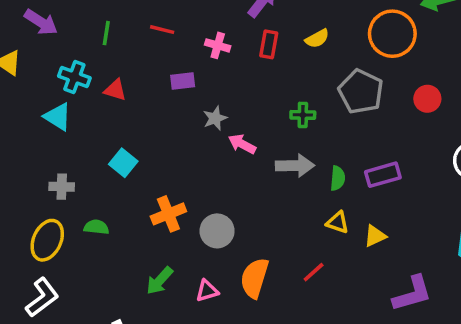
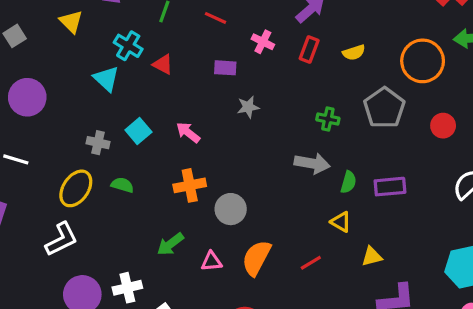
pink arrow: (242, 144) -> (188, 132), moved
cyan square: (123, 163) -> (138, 131), moved
yellow triangle: (375, 236) -> (372, 257), moved

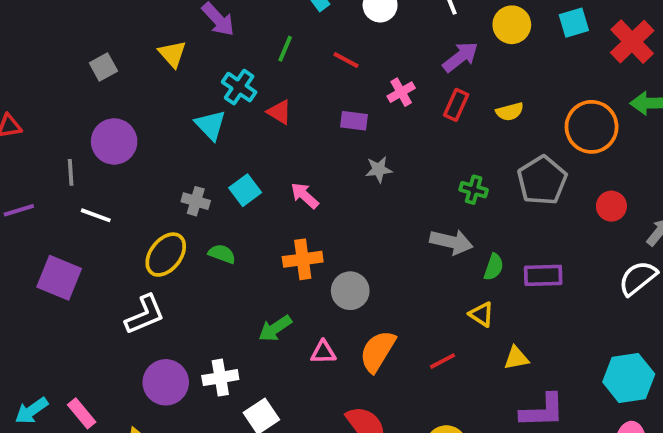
pink cross: (263, 42) -> (401, 92), turned 30

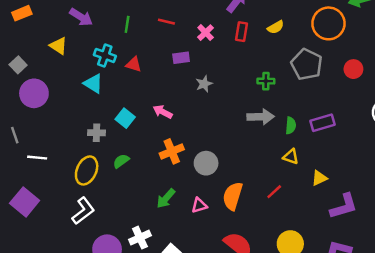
purple circle: (114, 141) -> (34, 93), moved
green semicircle: (222, 254) -> (121, 161), turned -42
purple square: (59, 278) -> (25, 202), turned 32

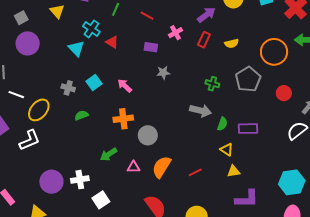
yellow triangle: (291, 157) -> (227, 150), moved
yellow ellipse: (87, 170) -> (39, 110), moved
white L-shape: (83, 211) -> (30, 140), moved

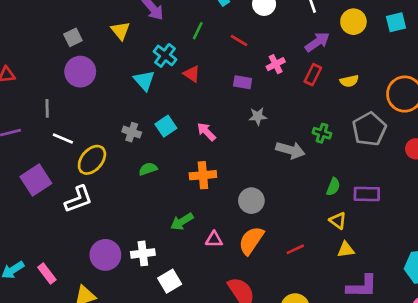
gray arrow: (201, 111) -> (290, 150), moved
gray circle: (148, 135) -> (251, 201), moved

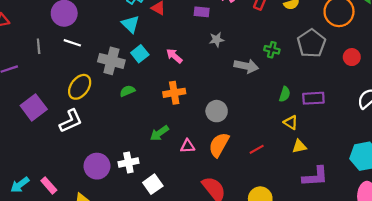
cyan triangle: (144, 81) -> (130, 24), moved
gray cross: (132, 132) -> (111, 61), size x1.6
white line: (63, 138) -> (72, 43), moved

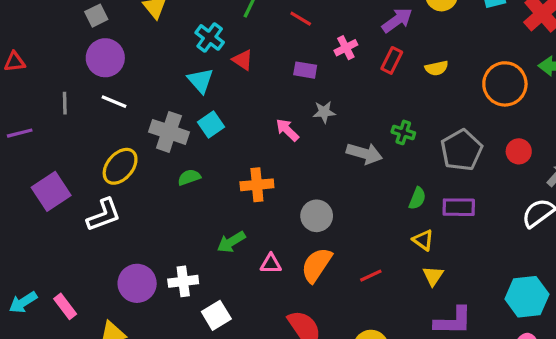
gray pentagon: (311, 43) -> (462, 150), moved
pink arrow: (174, 56) -> (287, 130), moved
yellow triangle: (299, 146) -> (433, 276), turned -48

